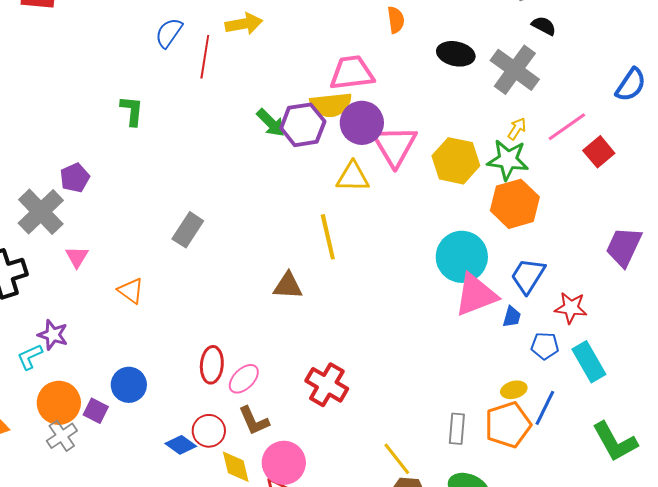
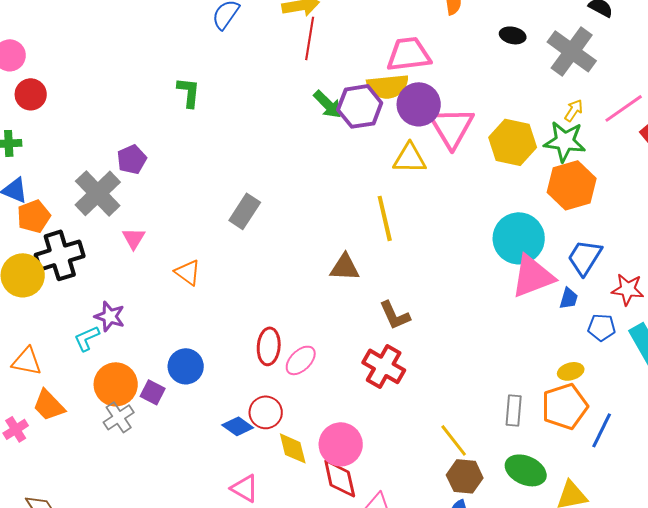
black ellipse: (456, 54) -> (513, 35), size x0.7
red line: (205, 57) -> (310, 38), moved
blue line: (545, 408) -> (602, 430), moved
brown L-shape: (254, 421) -> (395, 315), moved

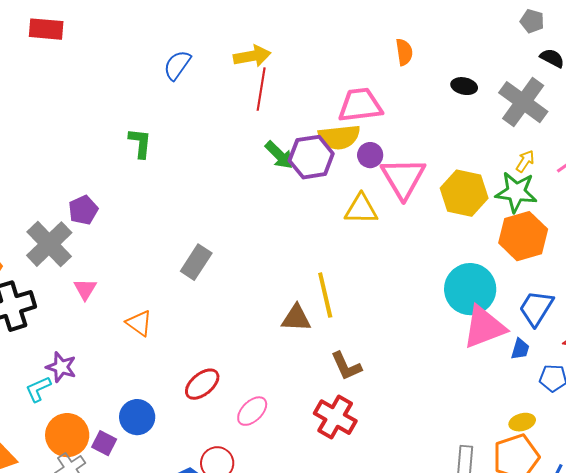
purple circle: (419, 104) -> (370, 155), size x0.6
yellow line: (385, 218) -> (325, 295), moved
red ellipse: (269, 346) -> (202, 384), moved, turned 45

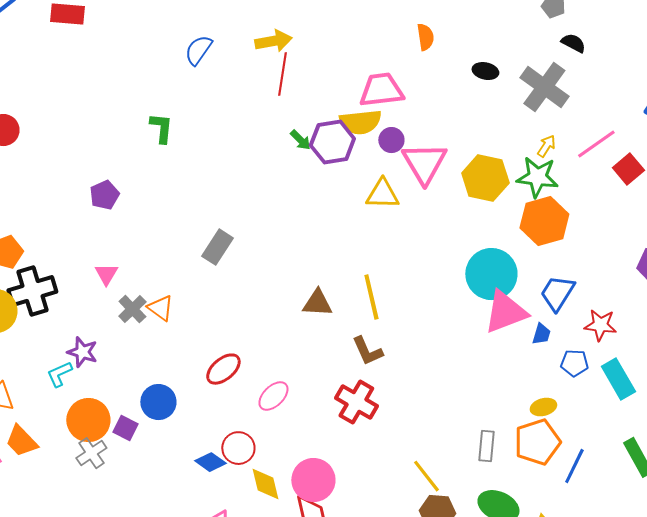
green arrow: (279, 155) -> (300, 140), size x0.7
gray cross: (49, 244) -> (132, 309), moved, size x0.6
yellow line: (325, 295) -> (371, 297), moved

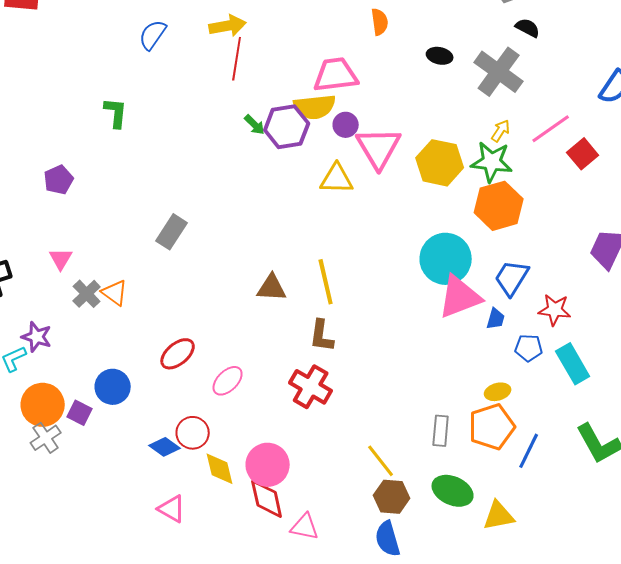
brown L-shape: (367, 351) -> (322, 336), turned 32

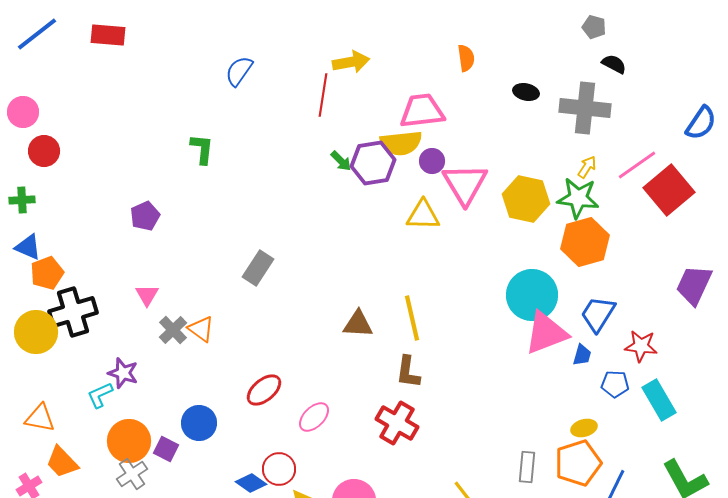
yellow arrow: (228, 26) -> (351, 62), moved
gray cross: (499, 72) -> (585, 108), turned -30
red square: (583, 154) -> (669, 190), size x1.6

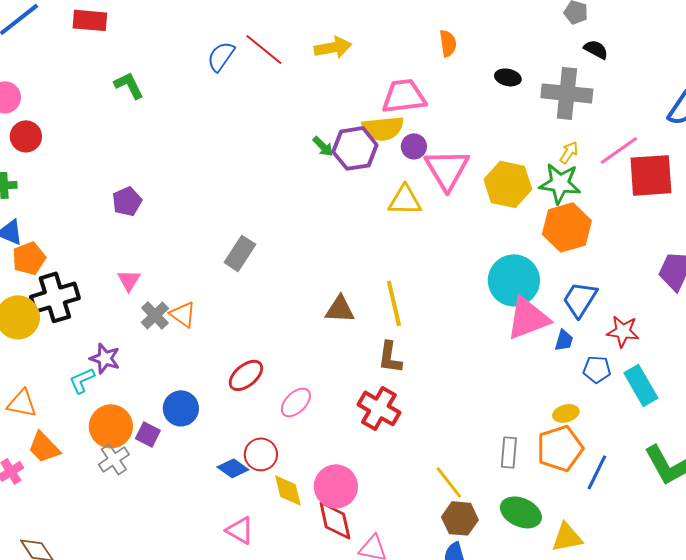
red line: (323, 95) -> (264, 49), moved, turned -60
green L-shape: (202, 149) -> (129, 85), moved, turned -32
red square: (669, 190) -> (651, 175), turned 36

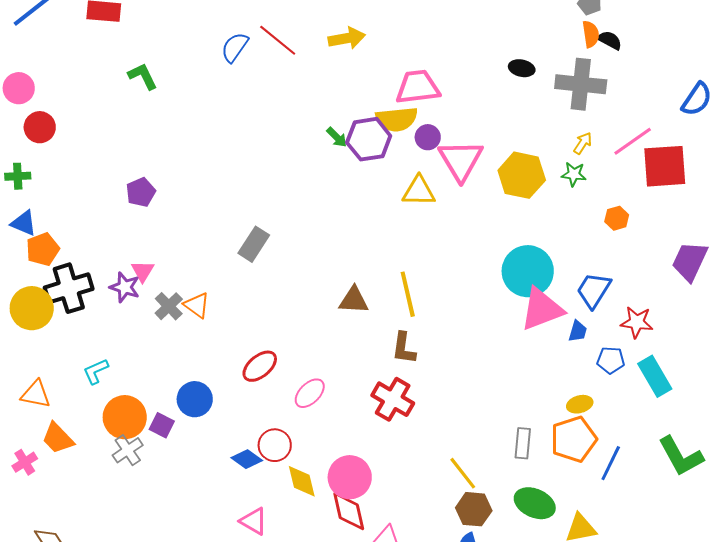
orange semicircle: (448, 43) -> (591, 34), moved
green star: (560, 183) -> (574, 174), size x0.6
orange hexagon: (567, 227) -> (617, 218), moved, size x0.5
purple star: (105, 358) -> (125, 287), moved

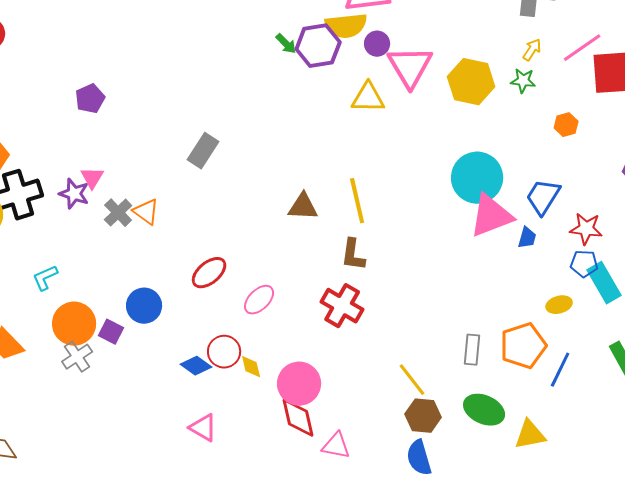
blue pentagon: (611, 360) -> (584, 264), moved
yellow ellipse: (580, 404) -> (559, 305), moved
yellow diamond: (302, 481) -> (251, 367), moved, size x0.7

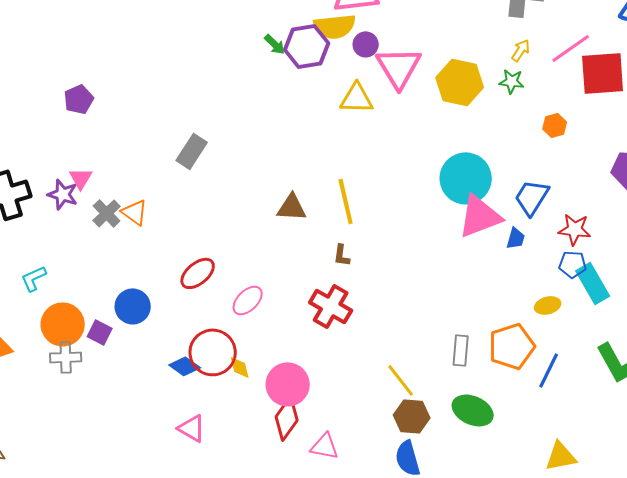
brown L-shape: (353, 255) -> (342, 255), size x0.7
red circle: (224, 352) -> (213, 352), size x1.4
gray cross: (77, 357) -> (66, 357), turned 32
red diamond: (298, 418) -> (287, 418), turned 48
yellow triangle: (530, 435) -> (561, 456), moved

